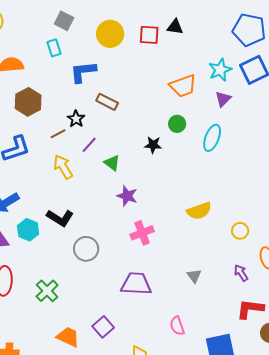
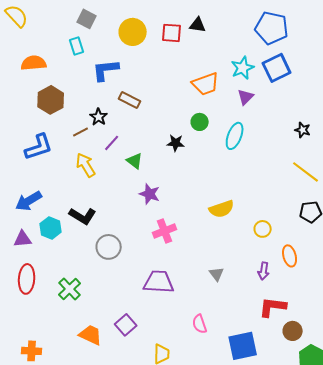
purple arrow: (241, 273) -> (264, 271), turned -138

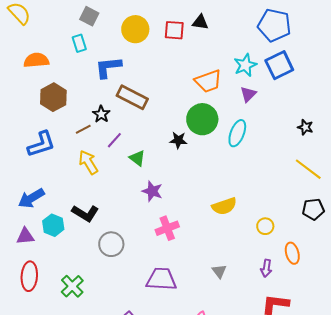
brown rectangle: (130, 100) -> (132, 97), size x1.4
green circle: (200, 122) -> (202, 119), size x1.8

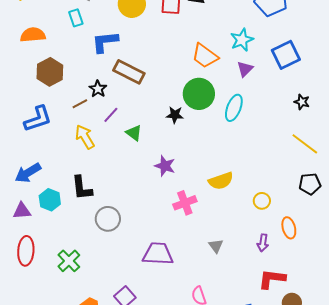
blue square: (279, 65) -> (286, 55), moved
orange trapezoid: (208, 81) -> (205, 56), turned 56
purple star: (152, 191) -> (165, 166), moved
black L-shape: (85, 213) -> (82, 188), turned 52
pink cross: (167, 228) -> (185, 203), moved

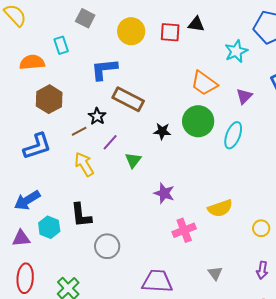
cyan rectangle: (76, 18) -> (61, 45), moved
cyan star: (242, 40) -> (236, 51), moved
black star: (175, 115) -> (162, 131), moved
green triangle: (134, 133) -> (133, 160), turned 30

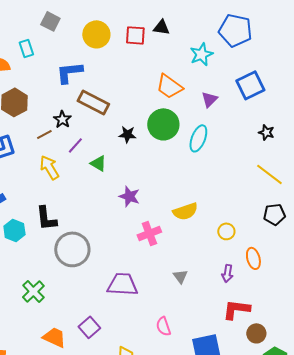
green triangle: (133, 160) -> (98, 163), turned -36
gray circle: (107, 246) -> (72, 249), size x1.4

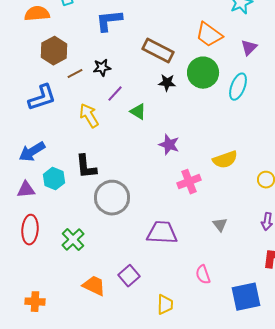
brown rectangle: (93, 102) -> (158, 51), moved
black star: (62, 119) -> (102, 68), turned 30
brown line: (44, 134) -> (75, 74), moved

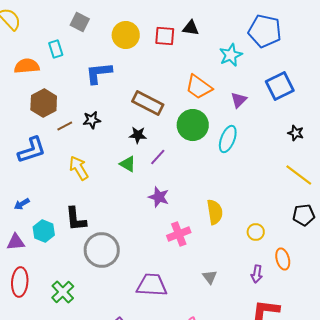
black star: (167, 83) -> (138, 135), moved
purple line: (115, 94) -> (158, 157), moved
blue arrow: (32, 152) -> (22, 204), size x0.6
yellow semicircle: (225, 160) -> (215, 212), turned -80

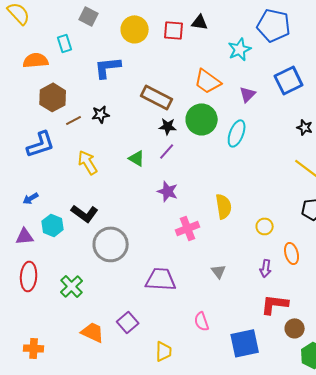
black star: (138, 135) -> (168, 126), moved
black L-shape: (76, 219) -> (85, 213), turned -48

